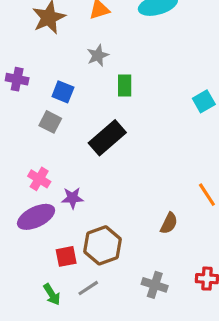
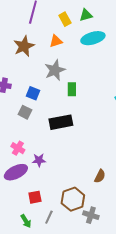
gray star: (98, 55) -> (55, 70), size x1.5
black rectangle: (107, 138) -> (61, 122), turned 30
brown hexagon: (102, 245) -> (73, 199), moved
gray line: (88, 288) -> (49, 217), turned -32

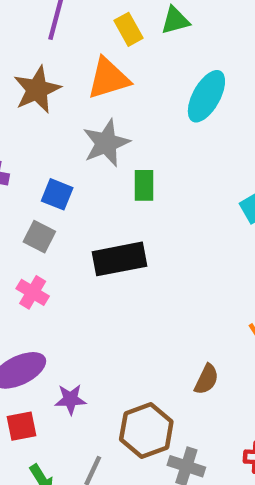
cyan ellipse: (93, 38) -> (206, 96), moved, turned -45
orange triangle: (56, 41) -> (108, 78), size x1.5
pink cross: (18, 148) -> (33, 292), moved
purple star: (39, 160) -> (71, 399), moved
red square: (35, 197) -> (21, 426), moved

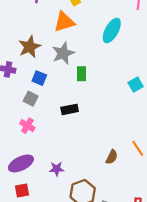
brown star: (37, 90) -> (30, 47), moved
black rectangle: (120, 259) -> (70, 109), size x0.7
brown semicircle: (206, 379) -> (112, 157), moved
purple star: (71, 399) -> (57, 169), moved

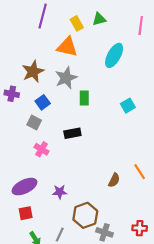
orange triangle: (64, 22) -> (67, 47), turned 30
blue square: (39, 78) -> (43, 102), turned 32
cyan square: (136, 85) -> (128, 106), moved
pink cross: (27, 126) -> (42, 149), moved

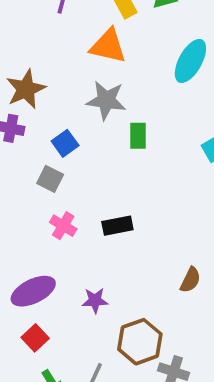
brown star: (33, 71) -> (26, 89), moved
gray star: (66, 78) -> (106, 100), turned 30
black rectangle: (72, 133) -> (117, 226), moved
red square: (26, 213) -> (35, 338), turned -32

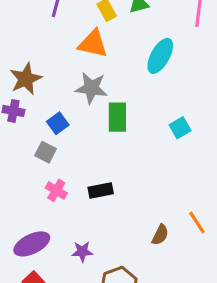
green rectangle: (138, 136) -> (117, 117), size x1.4

